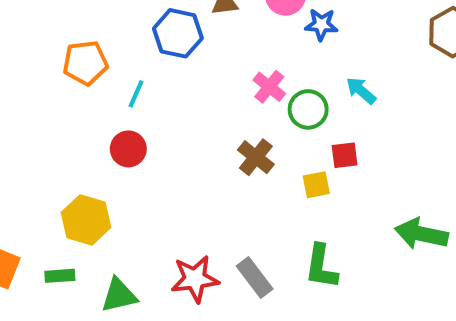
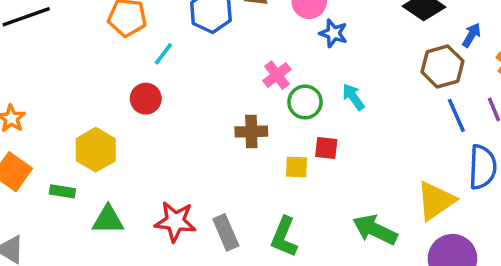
brown cross: (256, 157) -> (251, 132), turned 36

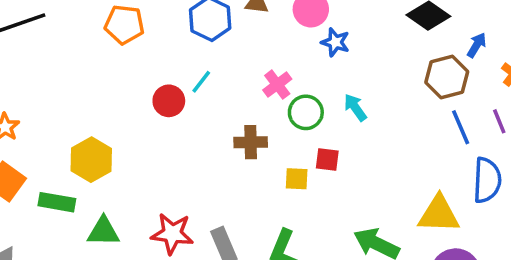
cyan line: (163, 54) -> (201, 82), moved
red circle: (146, 99) -> (169, 101), moved
green rectangle: (62, 191) -> (57, 202), size x1.4
yellow triangle: (436, 201) -> (439, 214), turned 36

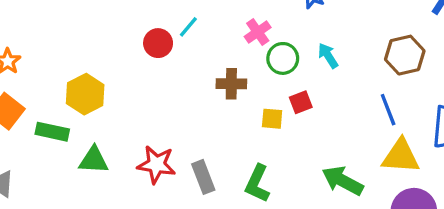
brown hexagon: (447, 77) -> (405, 55), moved
blue line: (461, 127) -> (388, 110), moved
red square: (327, 160) -> (301, 102), turned -30

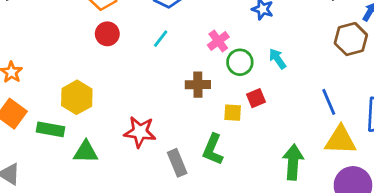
red circle: (158, 43) -> (107, 34), moved
brown hexagon: (405, 55) -> (351, 39), moved
red star: (156, 164) -> (140, 132), moved
green arrow: (343, 181) -> (293, 162), turned 68
green L-shape: (257, 184) -> (213, 149), moved

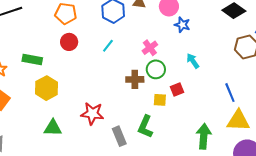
green circle: (240, 62) -> (156, 69), moved
green rectangle: (50, 129) -> (32, 60), moved

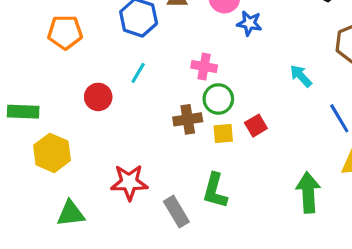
red circle: (69, 42) -> (98, 97), moved
pink cross: (150, 48) -> (204, 67), turned -35
cyan arrow: (193, 61) -> (301, 76), moved
yellow square: (160, 100) -> (223, 133), moved

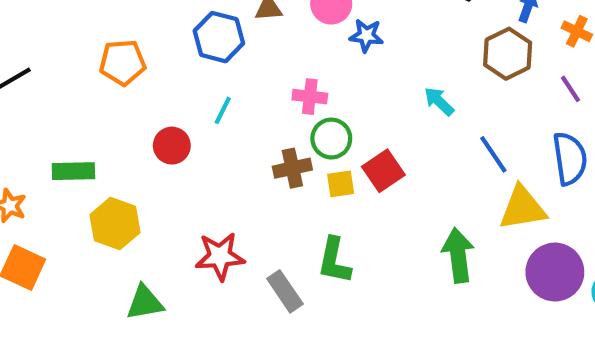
red square: (256, 126) -> (383, 171), size x1.4

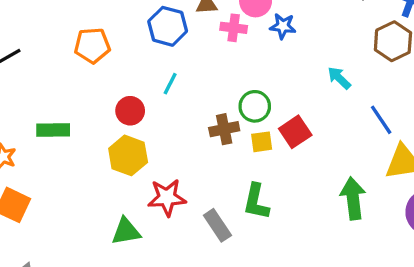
pink cross: (310, 97) -> (234, 28), moved
yellow hexagon: (115, 224) -> (128, 155), moved
green triangle: (145, 303) -> (126, 231), moved

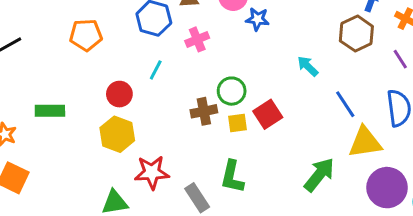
pink cross: (234, 28) -> (197, 39), moved, turned -30
green arrow: (353, 198) -> (319, 175), turned 45

